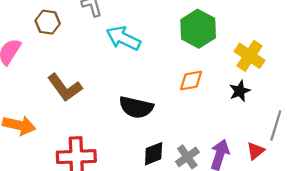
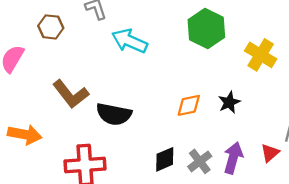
orange diamond: (191, 81) -> (189, 105), moved
black star: (240, 91) -> (229, 102), moved
black semicircle: (136, 107) -> (114, 114), moved

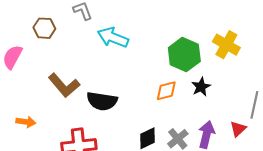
green hexagon: (206, 29) -> (184, 54), moved
orange arrow: (25, 134) -> (26, 122), size x0.7

